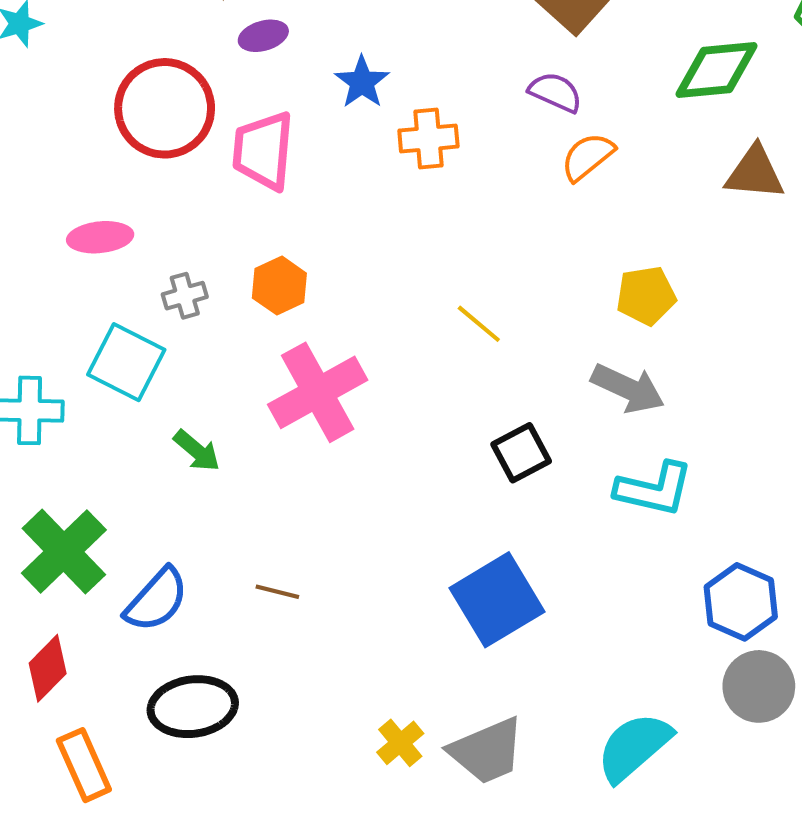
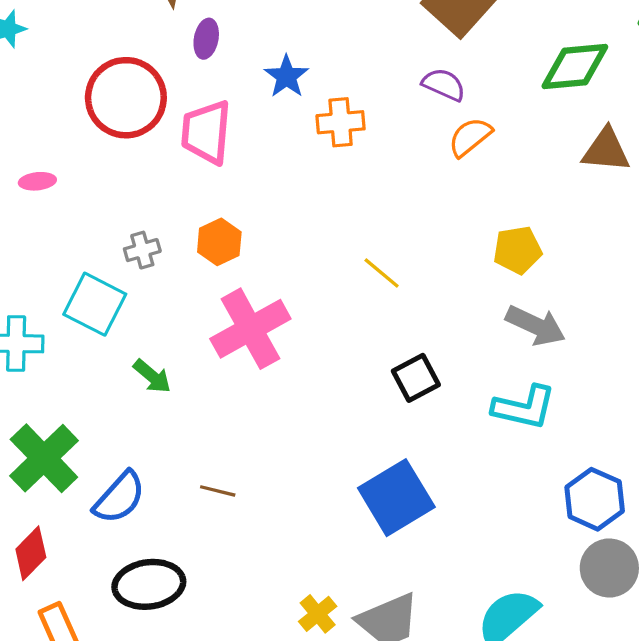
purple ellipse: (263, 36) -> (206, 39), turned -63
pink ellipse: (100, 237) -> (37, 181), moved, size x0.7
gray arrow: (628, 388) -> (536, 325), moved

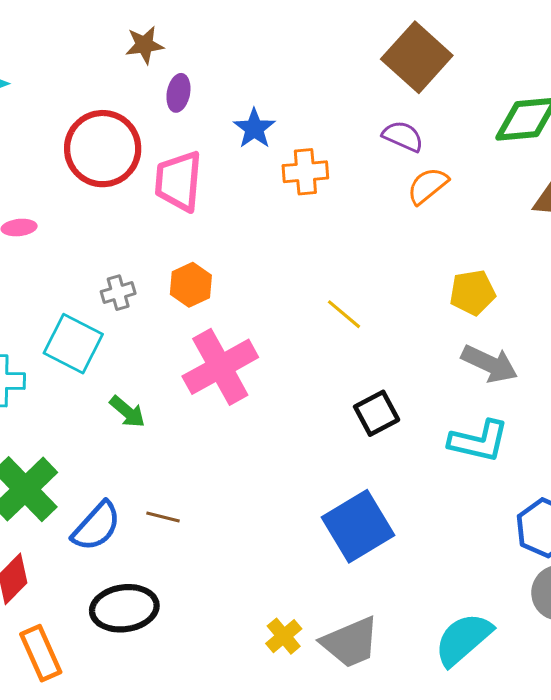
brown line: (218, 491) -> (163, 517), moved

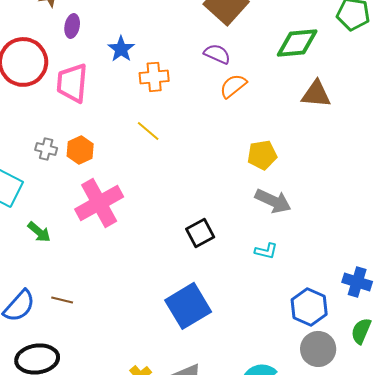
gray cross: (118, 293) -> (46, 149), moved, turned 30
yellow line: (344, 314) -> (148, 131), moved
cyan L-shape: (479, 441) -> (266, 251), size x0.6

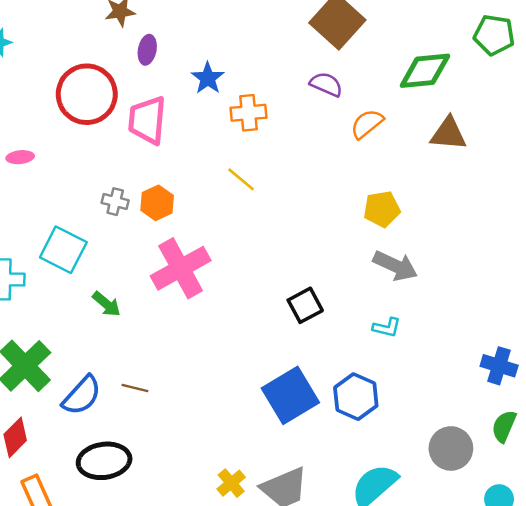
orange semicircle: (233, 86) -> (367, 124), moved
blue hexagon: (309, 307) -> (356, 397), moved

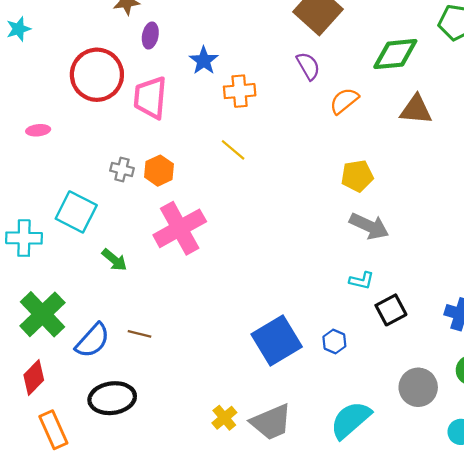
purple semicircle: (326, 84) -> (308, 66), turned 36
black square: (305, 305) -> (391, 310), moved
blue hexagon: (356, 397) -> (334, 342), size x0.6

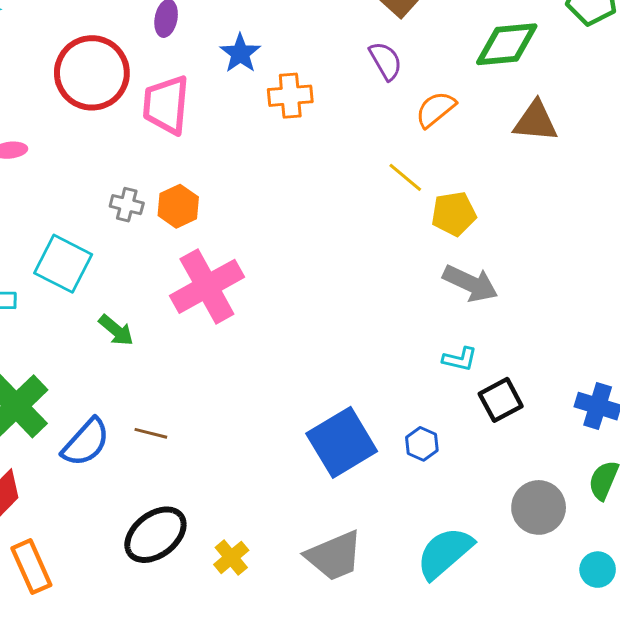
yellow line: (233, 150) -> (405, 177), moved
black ellipse: (112, 398) -> (155, 535), moved, turned -30
yellow cross: (224, 418) -> (231, 557), moved

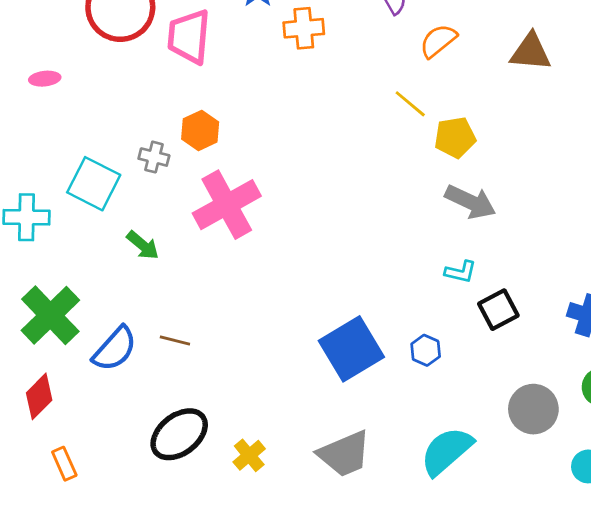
gray cross: (127, 205) -> (154, 157), moved
orange rectangle: (31, 567) -> (64, 464), size x0.7

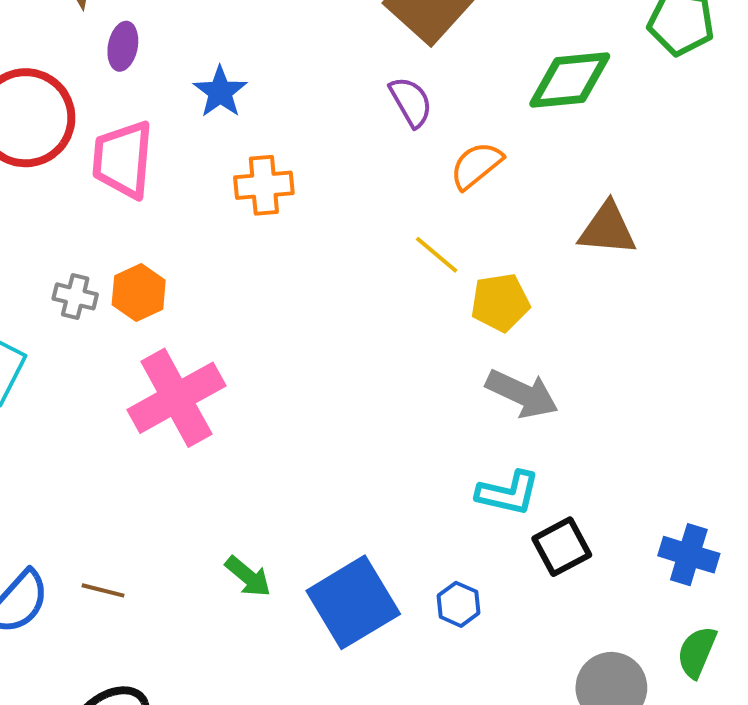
orange cross: (304, 28) -> (264, 185), moved
brown triangle: (531, 52) -> (607, 229), moved
gray cross: (154, 157) -> (75, 296), moved
green arrow: (143, 245) -> (248, 577), moved
cyan L-shape: (461, 272) -> (508, 493), size x1.4

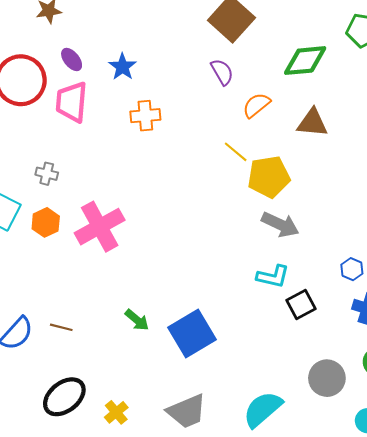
purple ellipse: (123, 46) -> (72, 59), moved, turned -50
brown triangle: (607, 229) -> (312, 123), moved
orange hexagon: (139, 293) -> (46, 222), moved
yellow pentagon: (500, 302) -> (269, 177), size x1.4
blue hexagon: (458, 604) -> (352, 269), moved

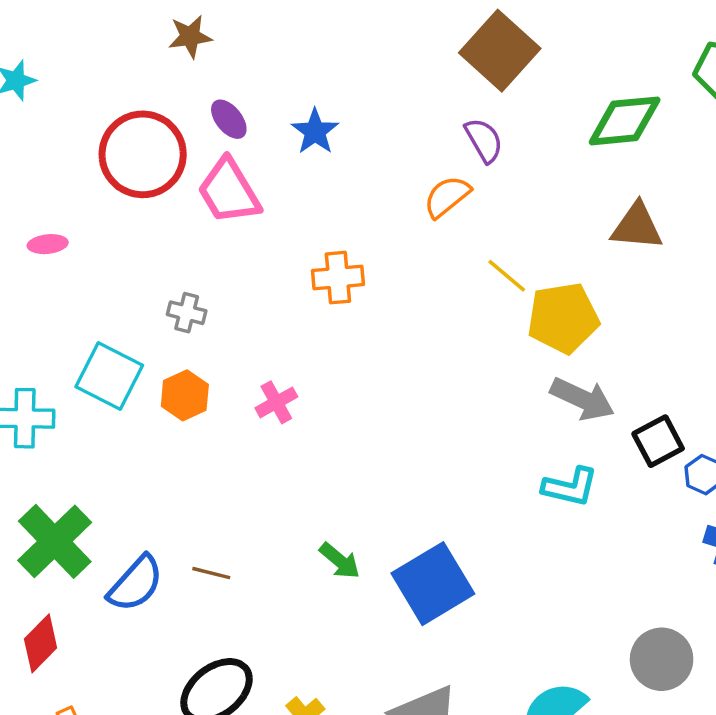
pink trapezoid: (72, 102) -> (229, 191), turned -36
orange semicircle: (256, 105) -> (447, 197), moved
orange cross: (145, 116) -> (338, 278), moved
pink cross: (100, 227) -> (276, 402), size x0.5
black square: (301, 304) -> (658, 441), moved

